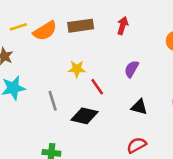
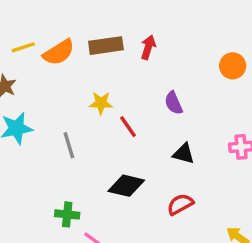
red arrow: (123, 26) -> (148, 47), moved
purple semicircle: (131, 69) -> (174, 103), turned -54
black diamond: (84, 116) -> (126, 186), moved

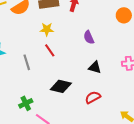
yellow star: (101, 103) -> (47, 29), moved
red line: (128, 127) -> (50, 50), moved
green cross: (67, 214) -> (26, 103), turned -32

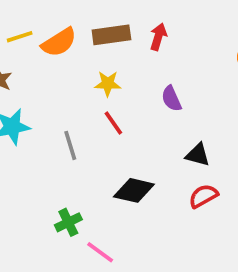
purple semicircle: (89, 37) -> (171, 99), moved
red semicircle: (93, 97) -> (203, 196), moved

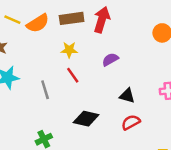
yellow line: (20, 37) -> (12, 20), turned 42
red arrow: (158, 37) -> (102, 20), size x1.5
purple semicircle: (171, 99) -> (110, 59), turned 84

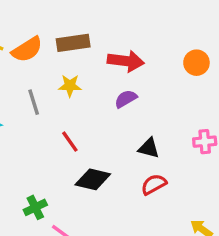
red arrow: (102, 20) -> (126, 61), moved, turned 80
red line: (73, 75) -> (70, 142), moved
gray line: (45, 90) -> (34, 102), moved

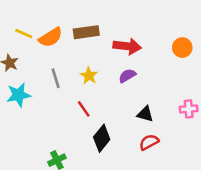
yellow star: (70, 86) -> (89, 76), moved, turned 30
black diamond: (93, 179) -> (102, 138), turned -64

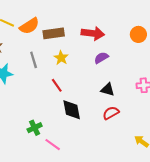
brown rectangle: (86, 32) -> (54, 33), moved
purple semicircle: (127, 76) -> (101, 58), moved
black diamond: (102, 138) -> (72, 110), turned -50

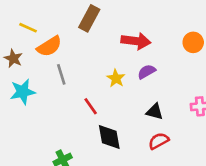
orange semicircle: (29, 26) -> (49, 46), moved
brown rectangle: (54, 33) -> (89, 18), moved, turned -54
yellow star: (61, 58) -> (116, 78), moved

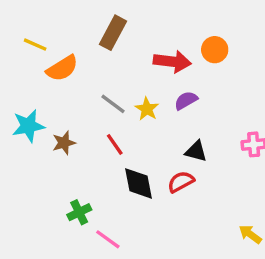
orange circle: (193, 42) -> (215, 50), moved
brown star: (13, 58) -> (64, 143), moved, turned 30
gray line: (61, 74) -> (113, 104), moved, turned -36
red semicircle: (159, 141) -> (181, 182), moved

